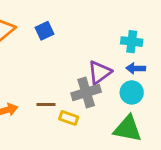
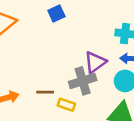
blue square: (45, 31) -> (56, 14), moved

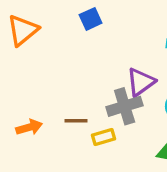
yellow rectangle: (66, 105) -> (104, 137), turned -35

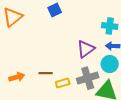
gray cross: (125, 106) -> (88, 78), moved

